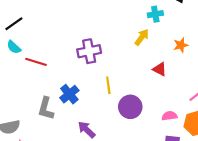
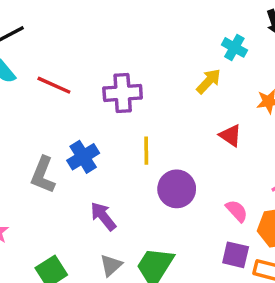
cyan cross: (155, 14) -> (234, 47), turned 32
red line: (36, 62) -> (54, 85), moved
pink semicircle: (169, 116) -> (237, 211), turned 48

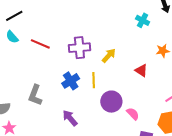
yellow arrow: (209, 81) -> (109, 56), moved
blue cross: (83, 157) -> (71, 81), moved
pink semicircle: (237, 211) -> (133, 114), moved

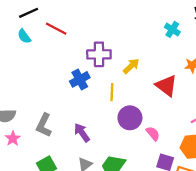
red line: (40, 44) -> (56, 29), moved
red triangle: (141, 70) -> (166, 86), size x1.5
blue cross: (71, 81) -> (80, 79), moved
gray L-shape: (35, 95) -> (44, 125), moved

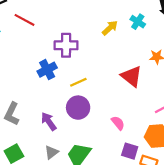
yellow arrow: (131, 66) -> (110, 28), moved
yellow line: (112, 92) -> (78, 82), turned 63
purple circle: (130, 118) -> (78, 108), moved

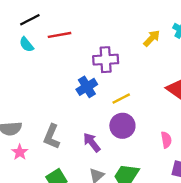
red line: (24, 20) -> (59, 35), turned -35
pink semicircle: (118, 123) -> (166, 140), turned 32

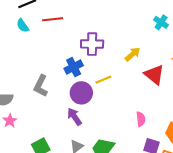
yellow arrow: (152, 38) -> (133, 54), moved
purple circle: (122, 126) -> (81, 93), moved
gray L-shape: (52, 137) -> (41, 86), moved

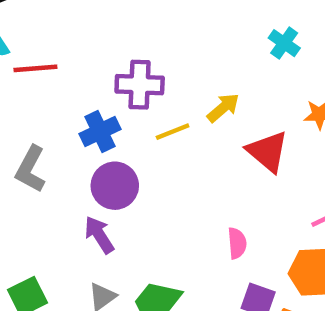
red line: (53, 19) -> (35, 68), moved
yellow line: (103, 80) -> (173, 132), moved

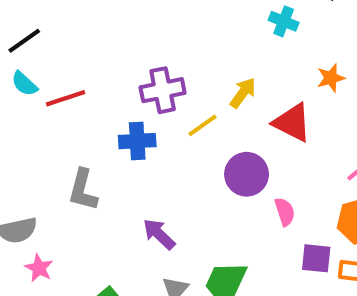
blue cross: (100, 132) -> (137, 141), turned 36
purple circle: (115, 186) -> (247, 174), moved

